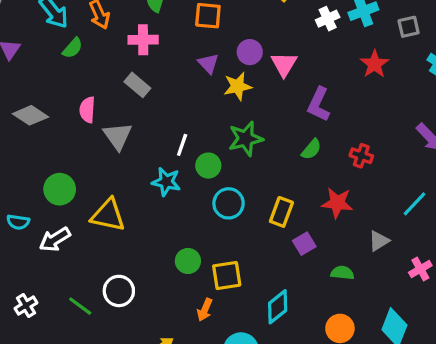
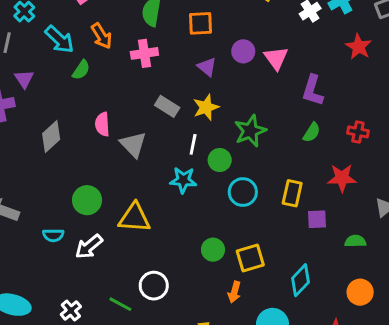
gray rectangle: (137, 85) -> (167, 106), moved
yellow star: (238, 86) -> (206, 107), moved
gray diamond: (30, 115) -> (51, 136), turned -68
purple square: (304, 244) -> (317, 219), turned 36

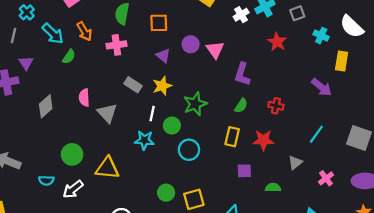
yellow rectangle: (292, 193) -> (232, 137), moved

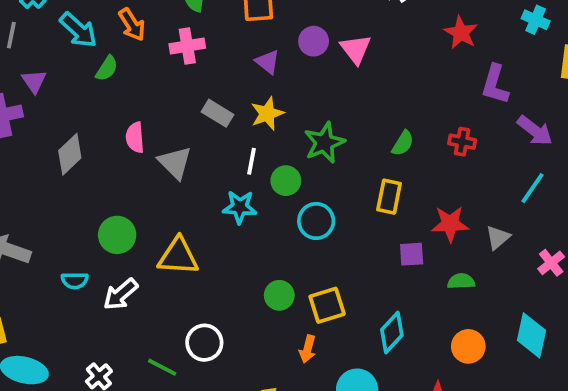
purple L-shape: (242, 74) -> (495, 85), moved
purple arrow: (321, 87) -> (535, 131), moved
red star: (263, 140) -> (450, 224), moved

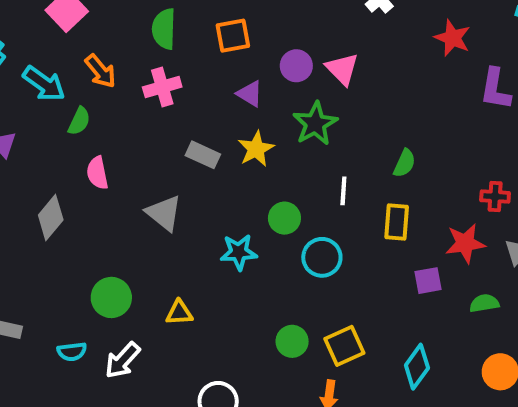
pink semicircle: (135, 137) -> (97, 173), moved
red cross: (462, 142) -> (495, 197), moved
green star: (324, 143) -> (315, 124), moved
white line: (252, 161) -> (343, 191), moved
yellow triangle: (178, 256) -> (179, 313), size x0.6

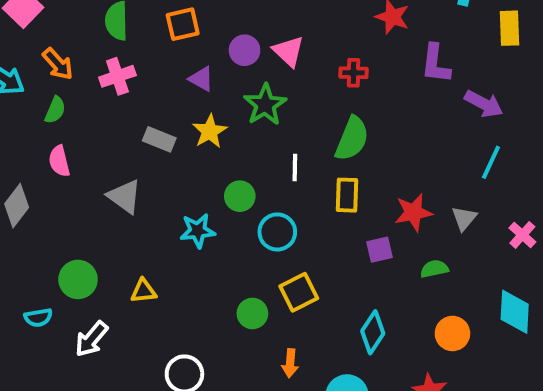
green semicircle: (79, 121) -> (55, 110), moved
green semicircle: (404, 163) -> (352, 139), size x1.6
red cross: (495, 197) -> (353, 73), moved
yellow square: (344, 346) -> (299, 292), moved
cyan semicircle: (72, 352) -> (38, 318), moved

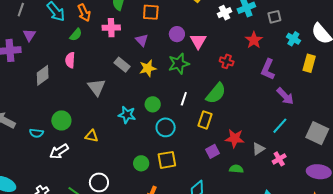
purple triangle: (201, 79) -> (142, 40), moved
pink cross: (522, 235) -> (279, 159), moved
purple square: (380, 250) -> (213, 151), turned -32

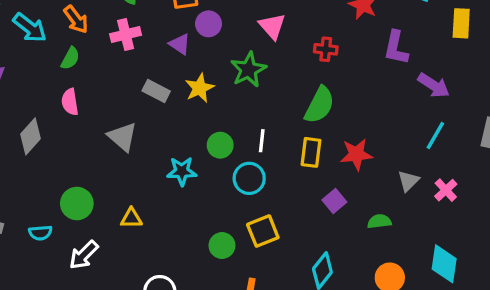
purple circle: (177, 34) -> (209, 24), moved
white line: (184, 99) -> (262, 141), moved
red star: (235, 138) -> (356, 154), moved

